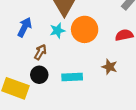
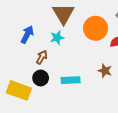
orange circle: (85, 29) -> (96, 28), moved

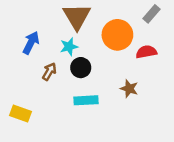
black circle: (41, 78) -> (81, 68), moved
yellow rectangle: (19, 90) -> (20, 113), size x0.7

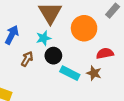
red semicircle: (146, 52) -> (105, 53), moved
cyan rectangle: (86, 100) -> (70, 73), moved, turned 30

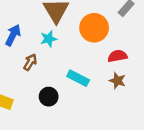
black circle: (53, 56) -> (49, 97), moved
brown star: (94, 73) -> (117, 81), moved

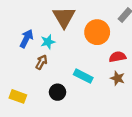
cyan star: (49, 39) -> (48, 42), moved

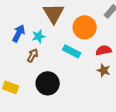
cyan rectangle: (83, 76) -> (72, 51), moved
black circle: (58, 92) -> (48, 83), size x1.5

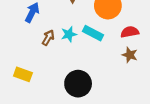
cyan star: (39, 36) -> (69, 34), moved
black circle: (48, 83) -> (78, 84), moved

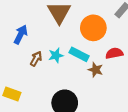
brown star: (130, 55) -> (96, 70), moved

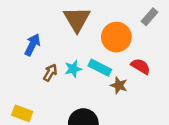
red semicircle: (114, 53) -> (141, 66), turned 42

